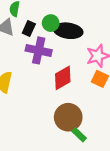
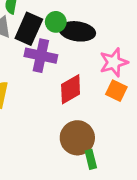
black rectangle: (29, 29) -> (29, 29), size x1.6
green rectangle: (79, 135) -> (91, 159), turned 32

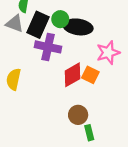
orange square: (116, 91) -> (90, 75), moved
brown circle: (77, 138) -> (78, 115), size x0.7

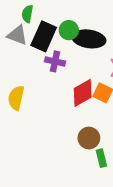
purple cross: (48, 47) -> (55, 61), size x0.7

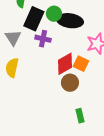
gray triangle: (17, 35) -> (13, 38), moved, turned 36
brown circle: (89, 138) -> (70, 83), moved

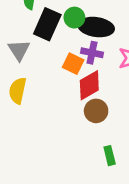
purple cross: (43, 39) -> (92, 53), moved
orange square: (81, 64) -> (73, 64), moved

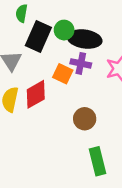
red diamond: (89, 85) -> (36, 94), moved
green rectangle: (110, 156) -> (97, 161), size x1.5

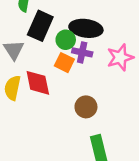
green circle: (64, 30) -> (66, 40), moved
red diamond: (36, 94) -> (38, 83), turned -72

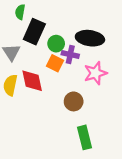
black ellipse: (86, 28) -> (90, 38), moved
pink star: (120, 57) -> (95, 73), moved

